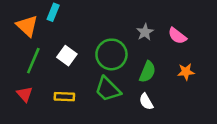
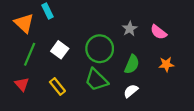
cyan rectangle: (53, 12) -> (47, 11), turned -48
yellow rectangle: (64, 97) -> (57, 86), turned 49
white semicircle: (146, 102) -> (131, 91), turned 80

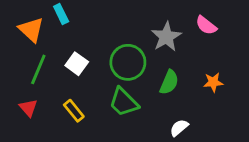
gray star: (130, 29) -> (166, 37), size x1.5
pink semicircle: (159, 32) -> (206, 25), moved
white semicircle: (131, 91) -> (179, 128), moved

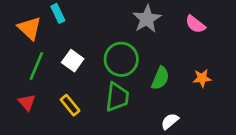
gray star: (166, 37) -> (147, 19), moved
green trapezoid: (124, 102) -> (117, 97), turned -128

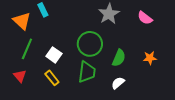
white square: (73, 61) -> (54, 55), moved
white semicircle: (170, 121) -> (118, 83), moved

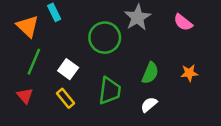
green circle: (90, 44) -> (105, 38), moved

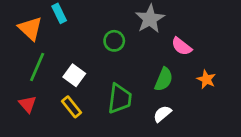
pink semicircle: (183, 22) -> (182, 46), moved
green circle: (105, 38) -> (114, 41), size x0.6
orange star: (189, 73) -> (206, 79), turned 30

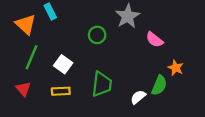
green semicircle: (164, 79) -> (159, 85), moved
yellow rectangle: (72, 107) -> (61, 91), turned -54

